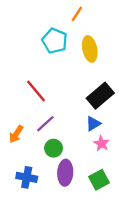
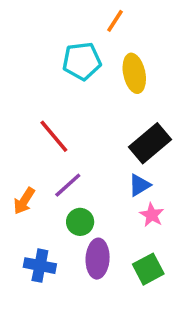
cyan pentagon: (55, 41) -> (82, 61), turned -30

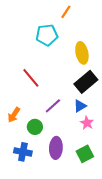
yellow ellipse: (134, 73) -> (82, 53), moved
purple line: (68, 185) -> (53, 106), moved
green circle: (80, 222) -> (35, 127), moved

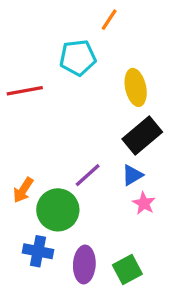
red line: (31, 78) -> (25, 91), moved, turned -60
green circle: (35, 127) -> (58, 210), size x1.6
purple ellipse: (56, 148) -> (84, 264), moved
green square: (85, 154) -> (127, 269), moved

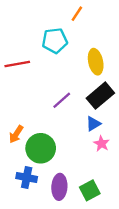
purple line: (88, 175) -> (62, 100), moved

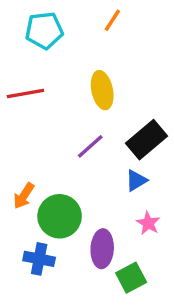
cyan pentagon: (55, 41) -> (44, 30), moved
yellow ellipse: (96, 62) -> (102, 90), moved
pink star: (101, 144) -> (148, 223), moved
purple ellipse: (59, 187) -> (102, 249), moved

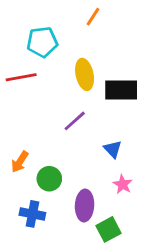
cyan pentagon: (44, 30) -> (42, 42), moved
black rectangle: (146, 140) -> (121, 90), moved, turned 40
blue triangle: (136, 180) -> (113, 149), turned -42
green circle: (60, 216) -> (49, 179), size x0.7

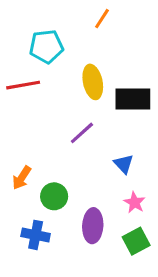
green square: (109, 229) -> (136, 241), moved

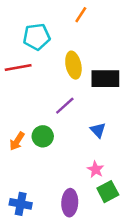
green circle: (54, 196) -> (43, 136), moved
pink star: (134, 203) -> (96, 169), moved
purple ellipse: (93, 226) -> (70, 203), moved
blue cross: (36, 235) -> (21, 204), moved

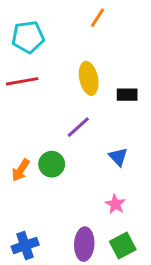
cyan pentagon: (37, 37) -> (28, 37), moved
black rectangle: (105, 79) -> (127, 95), size x0.6
green square: (108, 192) -> (123, 246), moved
blue cross: (21, 204) -> (25, 246), turned -30

